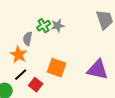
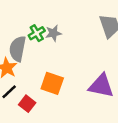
gray semicircle: (28, 39) -> (18, 49), size x1.5

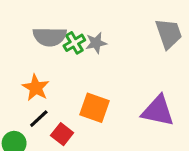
gray semicircle: (18, 49) -> (50, 37), moved, turned -100

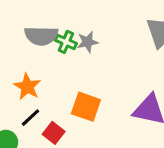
green cross: (74, 43) -> (66, 42), turned -35

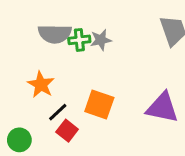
green cross: (66, 42) -> (79, 40), turned -30
black line: (30, 118) -> (58, 112), moved

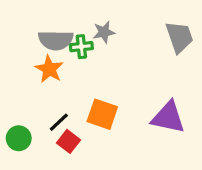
gray star: (101, 40) -> (104, 32), moved
orange star: (41, 85) -> (49, 69), moved
green circle: (19, 140) -> (19, 138), moved

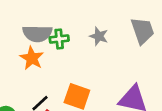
gray star: (104, 32) -> (99, 36), moved, turned 30

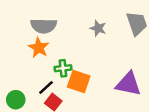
green cross: (59, 39) -> (63, 68), moved

